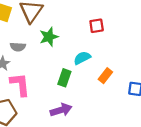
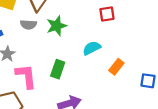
gray semicircle: (18, 47) -> (28, 25), moved
green rectangle: (64, 78) -> (58, 69), moved

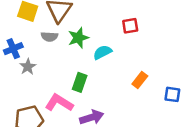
cyan semicircle: (92, 48) -> (102, 52), moved
pink L-shape: (26, 76) -> (59, 103), moved, turned -52

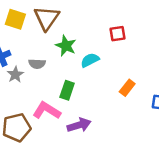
gray semicircle: (49, 37) -> (37, 64), moved
green star: (78, 38) -> (66, 46), turned -30

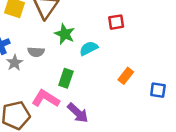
purple arrow: (79, 125) -> (78, 113), turned 60

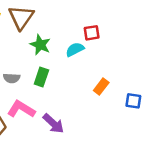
cyan semicircle: (89, 48) -> (75, 49), moved
gray semicircle: (36, 52) -> (12, 78), moved
green rectangle: (66, 78) -> (41, 77), moved

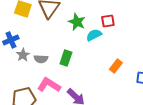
green star: (40, 45) -> (77, 22), moved

